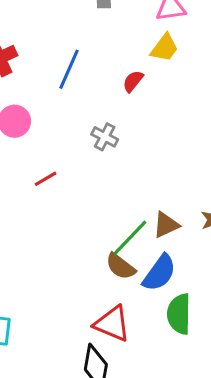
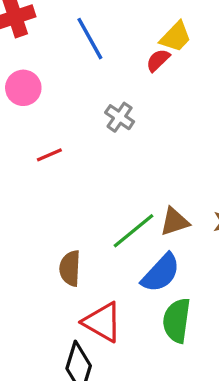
yellow trapezoid: (164, 48) -> (176, 37), moved
blue line: (69, 69) -> (90, 39), turned -60
brown semicircle: (121, 266) -> (70, 268), moved, turned 48

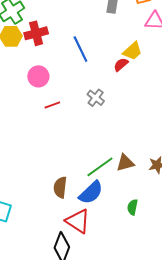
red line: (49, 155) -> (52, 105), moved
blue semicircle: (161, 273) -> (91, 193), moved
green semicircle: (177, 320) -> (132, 207), moved, size x0.6

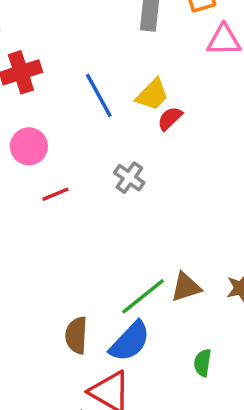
yellow trapezoid: (132, 51) -> (152, 95), moved

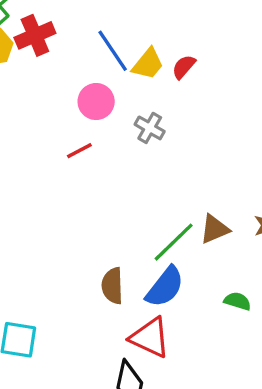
yellow trapezoid: (152, 95) -> (148, 64), moved
pink circle: (29, 146) -> (96, 102), moved
green semicircle: (203, 363) -> (237, 301), turned 104

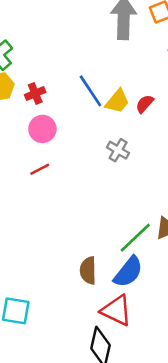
red cross: (35, 35) -> (35, 93), moved, size x0.7
pink circle: (96, 102) -> (42, 129), moved
red line: (79, 151) -> (40, 169), moved

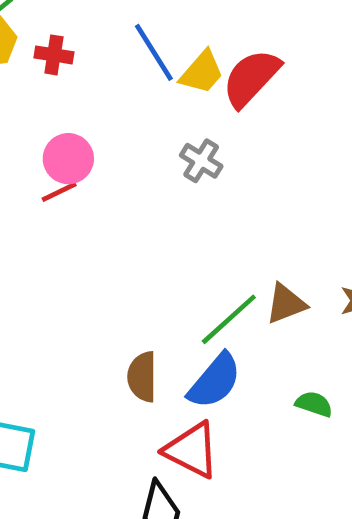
red cross: (35, 93) -> (54, 55), turned 30
red semicircle: (145, 104) -> (251, 78), size x1.8
pink circle: (42, 129) -> (68, 159), moved

